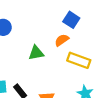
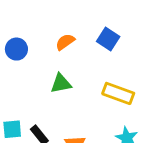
orange semicircle: (62, 40) -> (65, 42), moved

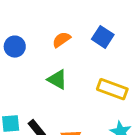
green triangle: (61, 83) -> (57, 80), turned 40

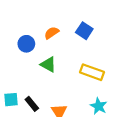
blue circle: (15, 47) -> (26, 44), moved

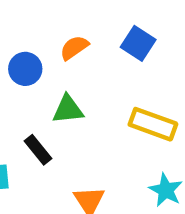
green triangle: (48, 65) -> (68, 109), turned -35
black rectangle: (32, 104) -> (38, 150), moved

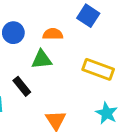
orange semicircle: (74, 48) -> (53, 34), moved, turned 36

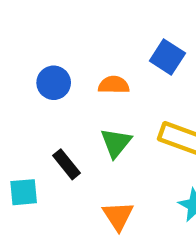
green triangle: (42, 59) -> (116, 143), moved, turned -45

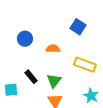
orange semicircle: (114, 85) -> (53, 49), moved
green triangle: (116, 143) -> (54, 81), moved

